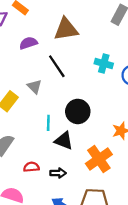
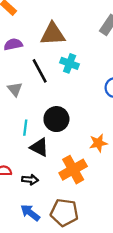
cyan cross: (104, 64) -> (70, 63), moved

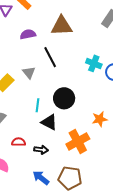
cyan cross: (70, 63) -> (94, 63), moved

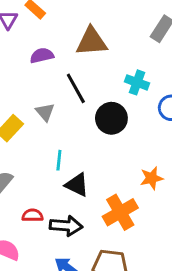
cyan cross: (94, 63) -> (137, 82), moved
black circle: (64, 98) -> (111, 118), moved
black arrow: (41, 150) -> (66, 226), size x1.5

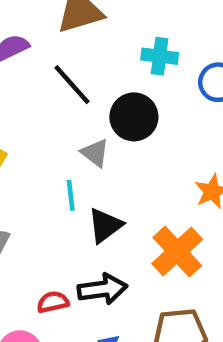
gray triangle: (45, 112) -> (95, 153), moved
black triangle: (77, 185) -> (105, 226), turned -50
red semicircle: (32, 215) -> (53, 302), moved

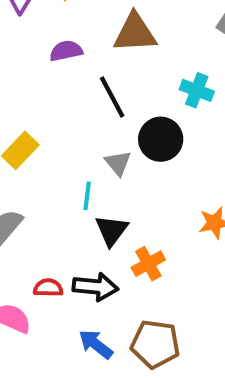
black triangle: (105, 226) -> (111, 230), turned -30
orange cross: (177, 251) -> (148, 264), moved, size x0.7

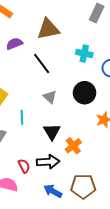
black circle: (161, 139) -> (85, 93), moved
cyan line: (87, 196) -> (22, 117), moved
red semicircle: (48, 288) -> (24, 166), turned 72

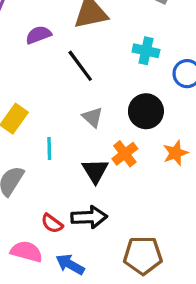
orange cross: (73, 146) -> (125, 154), moved
red semicircle: (24, 166) -> (52, 223), turned 152
blue arrow: (53, 191) -> (70, 264), moved

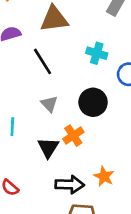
orange star: (175, 153) -> (104, 176), moved, turned -30
black arrow: (89, 217) -> (70, 185), moved

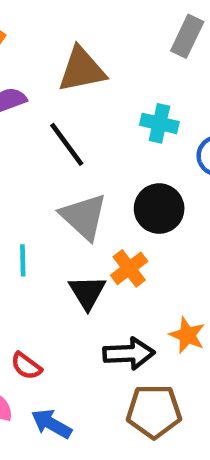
gray triangle: (49, 104) -> (84, 217), size x1.6

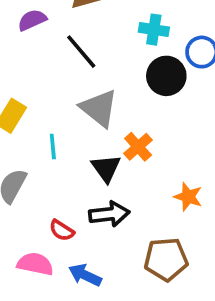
black circle: (159, 209) -> (166, 76), moved
black arrow: (129, 353) -> (109, 214), moved

